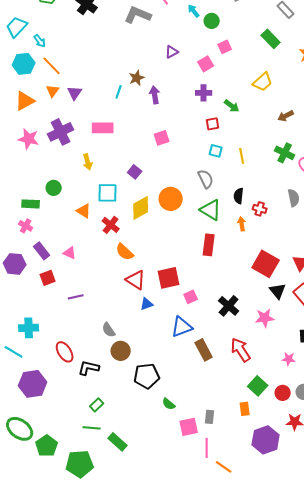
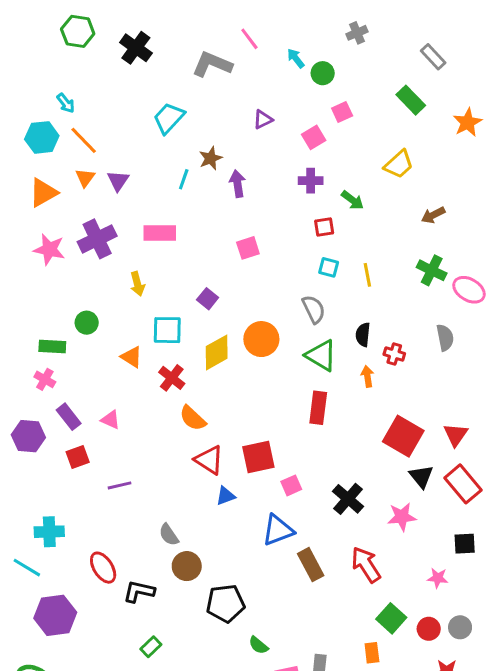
cyan trapezoid: (17, 27) -> (169, 118), moved

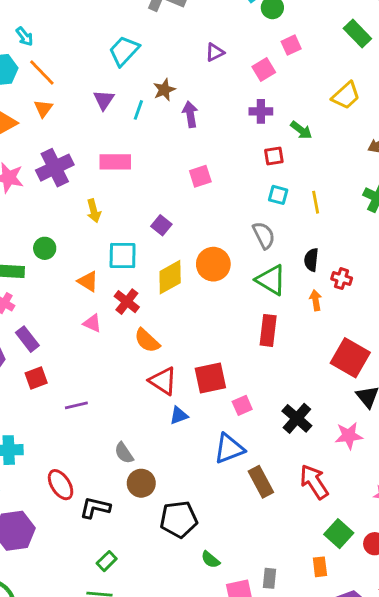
purple triangle: (118, 181) -> (104, 100), moved
pink triangle: (111, 420) -> (92, 323), moved

